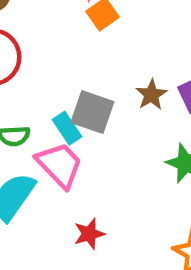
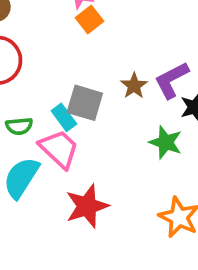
red star: (89, 234) -> (87, 206), size x1.6

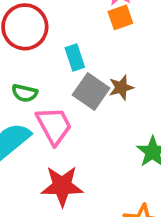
brown star: (134, 86) -> (121, 87), moved
cyan rectangle: (64, 117) -> (75, 57), moved

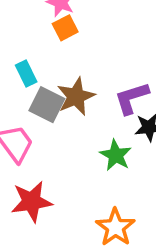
brown star: (121, 87) -> (76, 97), size x1.5

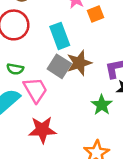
orange square: (65, 28) -> (96, 14), moved
cyan rectangle: (26, 74) -> (60, 36), moved, size x1.5

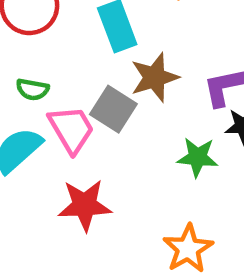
gray square: (59, 66) -> (113, 109), moved
green star: (102, 105) -> (197, 157), turned -30

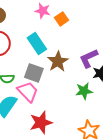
gray square: (113, 109) -> (34, 73), moved

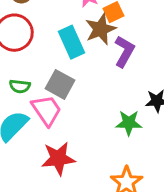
purple L-shape: (89, 58) -> (124, 51), moved, turned 135
brown star: (58, 61) -> (101, 29), moved

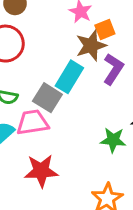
cyan rectangle: (72, 42) -> (69, 77), moved, turned 52
pink trapezoid: (46, 110) -> (32, 122), turned -68

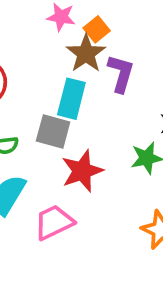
pink trapezoid: (32, 122) -> (54, 222), moved
red star: (41, 171) -> (82, 171), moved

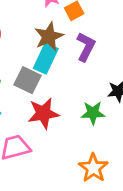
brown star: (86, 53) -> (49, 36), moved

